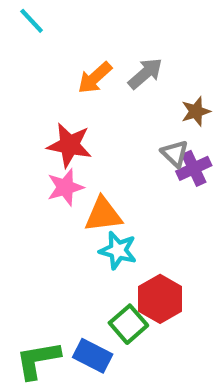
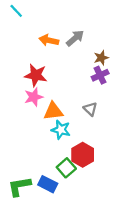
orange arrow: (95, 78) -> (49, 40), turned 54
gray triangle: (175, 154) -> (90, 109), moved
purple cross: (194, 168) -> (100, 75), moved

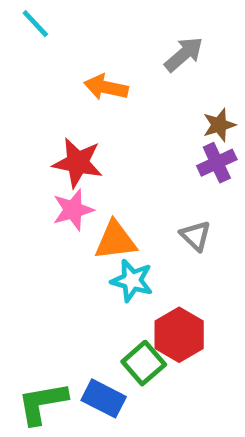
gray arrow: (75, 38) -> (184, 54), moved

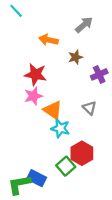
brown star: (219, 125) -> (75, 57), moved
orange triangle: (115, 240) -> (53, 110), turned 42
blue rectangle: (104, 398) -> (37, 178), moved

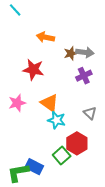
gray arrow: (84, 25) -> (85, 52), moved, turned 48
purple cross: (99, 74) -> (84, 76), moved
pink star: (33, 96) -> (17, 103), moved
gray triangle: (89, 108) -> (90, 113), moved

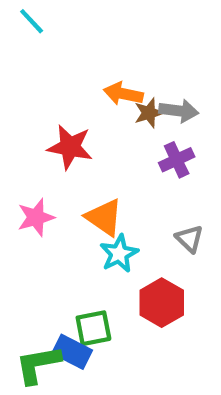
orange arrow: (45, 37) -> (123, 94), moved
cyan star: (57, 120) -> (119, 254), turned 30
green square: (62, 156) -> (93, 328), moved, turned 30

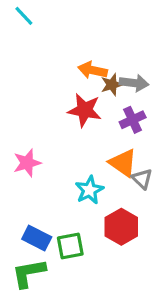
red star: (70, 147) -> (85, 110), moved
orange triangle: (104, 217) -> (123, 163), moved
blue rectangle: (72, 352) -> (37, 238), moved

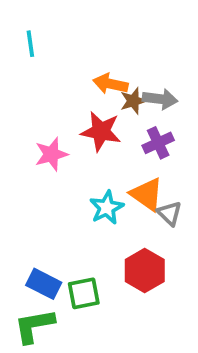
cyan line: (24, 16) -> (30, 44), moved, turned 35
pink star: (27, 163) -> (51, 154), moved
cyan star: (89, 190) -> (107, 208), moved

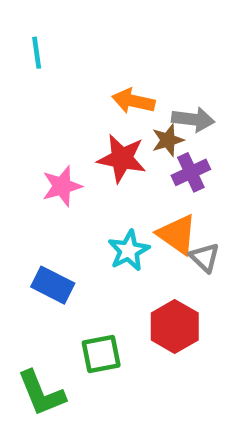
brown star: (133, 101) -> (168, 140), moved
blue rectangle: (44, 284) -> (53, 285), moved
green L-shape: (34, 326) -> (41, 393), turned -102

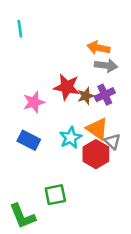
orange arrow: (133, 101) -> (98, 48), moved
brown star: (168, 140) -> (86, 96), moved
blue rectangle: (53, 285) -> (29, 140), moved
red hexagon: (175, 326) -> (96, 154), moved

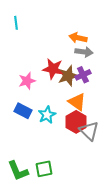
brown star: (86, 96) -> (68, 76), size x1.5
cyan star: (71, 138) -> (47, 115), moved
gray triangle: (112, 141) -> (89, 131), moved, size x1.5
green square: (55, 195) -> (44, 169), moved

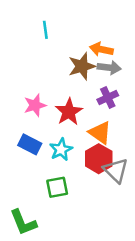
cyan line: (16, 23) -> (45, 30), moved
red star: (53, 69) -> (69, 112), moved, turned 30
brown star: (68, 76) -> (82, 66), moved
green square: (44, 169) -> (57, 187), moved

